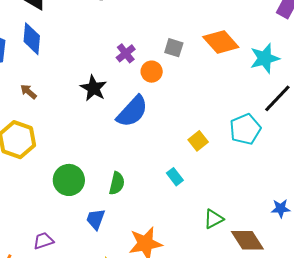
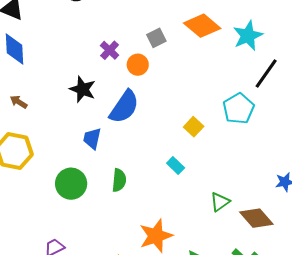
gray square: (174, 48) -> (156, 38), turned -36
blue trapezoid: (96, 219) -> (92, 138), moved

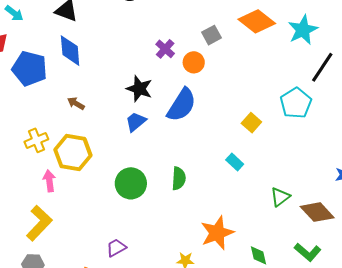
blue trapezoid: (92, 138) -> (136, 122), moved, turned 40

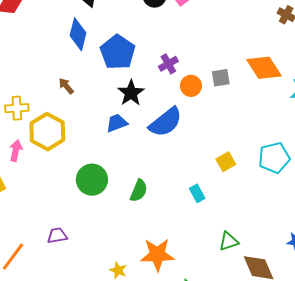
gray square: (211, 35) -> (221, 78), moved
blue pentagon: (29, 69) -> (118, 52), moved

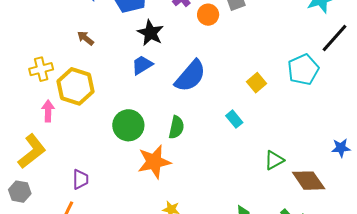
blue semicircle: (166, 122) -> (190, 76), moved
purple trapezoid: (57, 236) -> (80, 179), moved, turned 110
orange star: (157, 255) -> (154, 162), moved

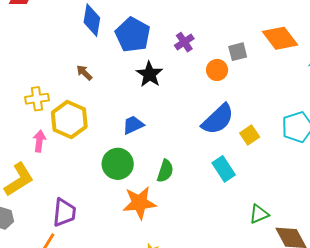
orange circle: (208, 15) -> (217, 70), moved
blue trapezoid: (142, 65) -> (133, 125), moved
blue semicircle: (190, 76) -> (218, 119), moved
cyan rectangle: (234, 119) -> (224, 169), size x1.4
purple trapezoid: (80, 179) -> (64, 212), size x1.4

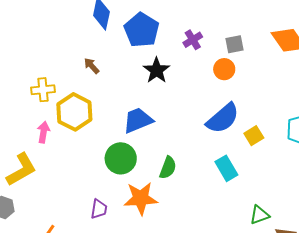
gray square: (238, 52) -> (235, 44), moved
blue trapezoid: (133, 125) -> (138, 120), size x1.4
purple trapezoid: (64, 212) -> (99, 209), moved, size x0.7

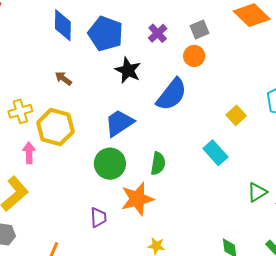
blue semicircle: (223, 118) -> (172, 94), moved

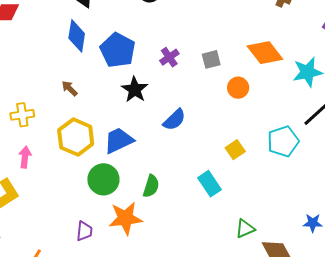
orange circle: (194, 56) -> (238, 88), moved
blue semicircle: (172, 94) -> (174, 120), size x0.7
yellow hexagon: (55, 127) -> (76, 137), moved

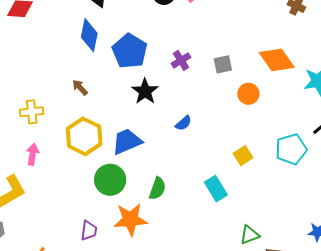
blue semicircle: (174, 120) -> (183, 123), size x0.7

